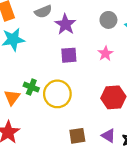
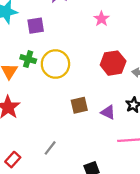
purple square: (69, 55) -> (36, 26), moved
purple triangle: (108, 136) -> (108, 112), moved

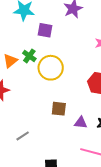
purple triangle: (108, 112) -> (81, 123), turned -40

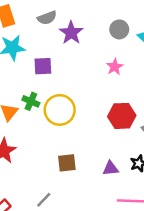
brown square: (59, 109) -> (67, 163), moved

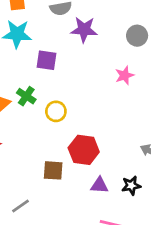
purple star: (71, 33) -> (84, 30), turned 30
yellow circle: (60, 110) -> (56, 111), size x0.6
red hexagon: (122, 116) -> (84, 150), moved

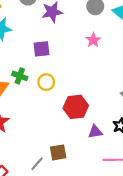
purple square: (47, 60) -> (42, 49), moved
brown square: (53, 170) -> (58, 152), moved

